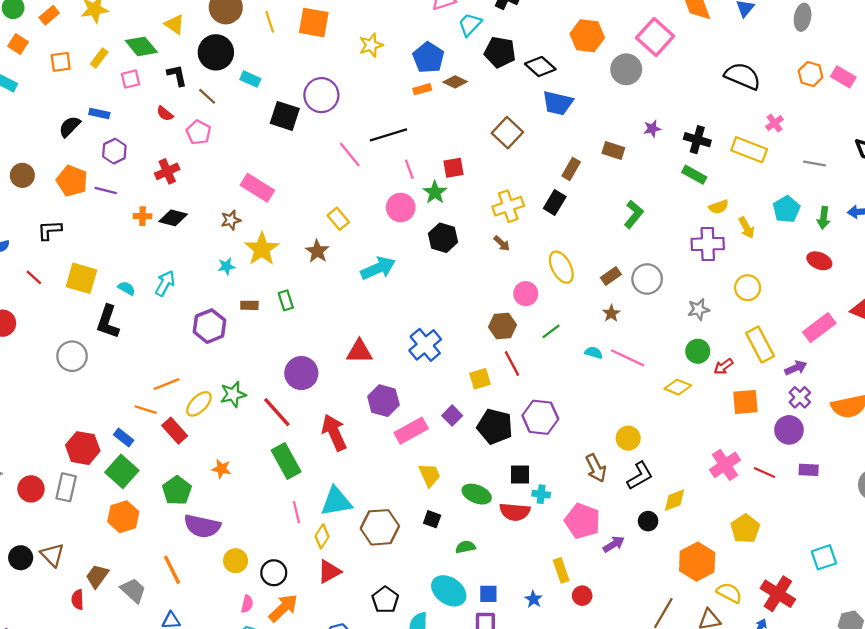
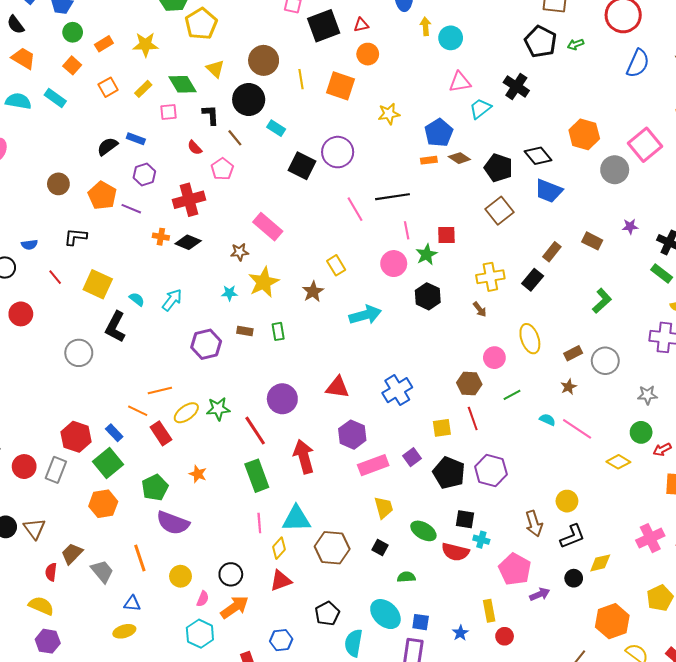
black pentagon: (500, 52) -> (498, 168), moved
orange square: (61, 62) -> (108, 87), turned -30
red cross: (167, 171) -> (189, 200), size x1.4
yellow circle: (236, 561) -> (181, 576), moved

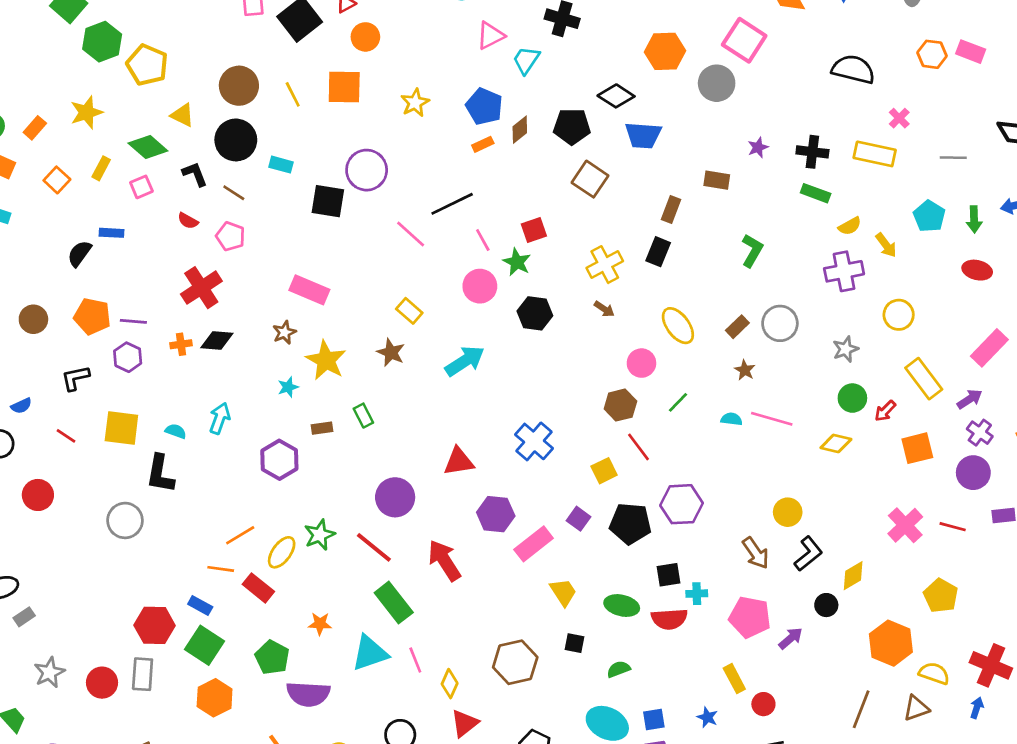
brown diamond: (459, 158) -> (520, 130), turned -55
purple hexagon: (144, 175) -> (128, 357), moved
cyan triangle: (296, 519) -> (370, 653), moved

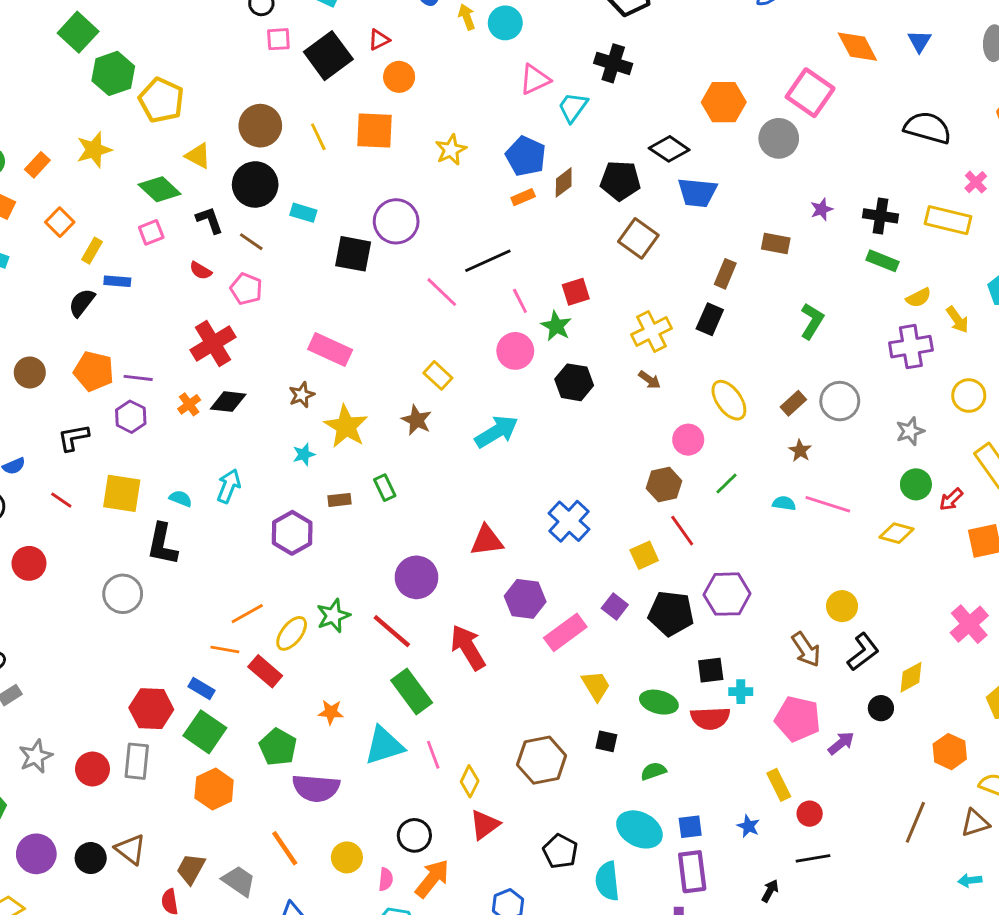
yellow rectangle: (101, 168) -> (92, 251), moved
orange cross: (181, 344) -> (189, 404), turned -30
orange hexagon: (891, 643) -> (950, 752), size x0.7

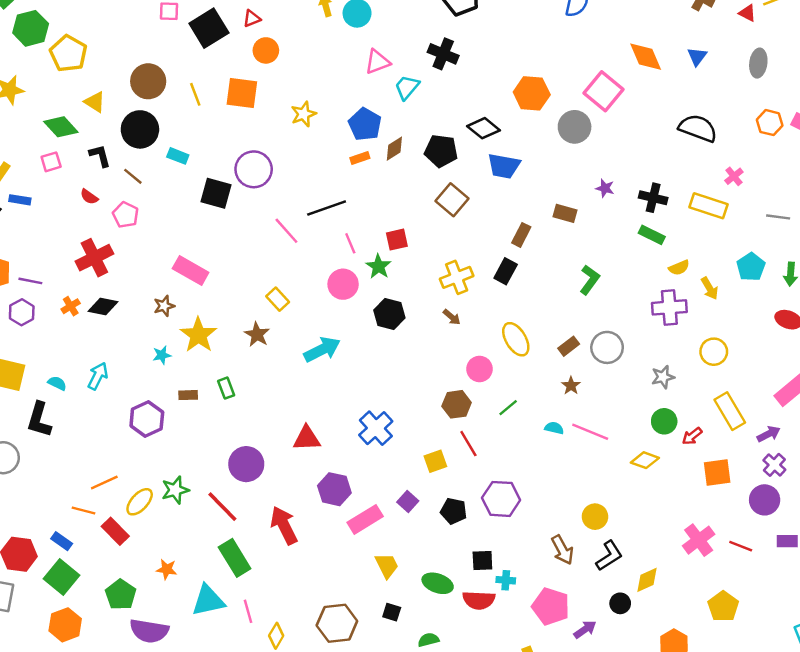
purple star: (822, 209) -> (605, 188), turned 30
black pentagon: (671, 613) -> (454, 511), size x0.7

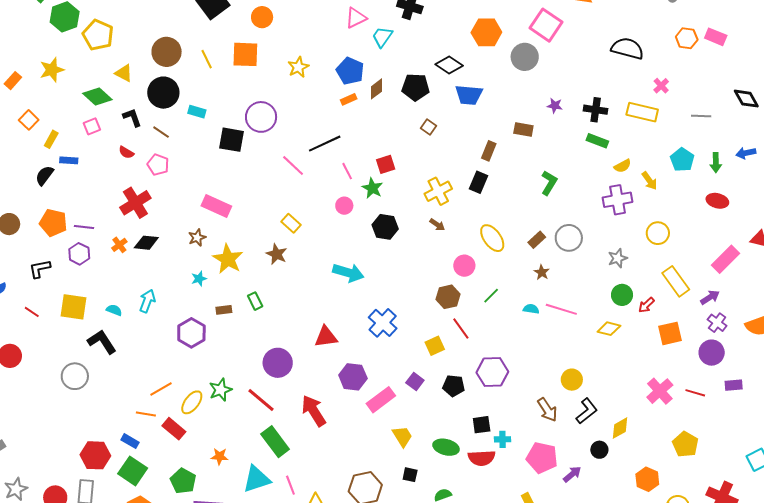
brown square: (452, 200) -> (428, 127), size x0.6
pink circle: (343, 284) -> (344, 206), size x0.7
cyan arrow: (322, 349) -> (348, 273), moved, turned 48
black L-shape: (39, 420) -> (102, 342), turned 136

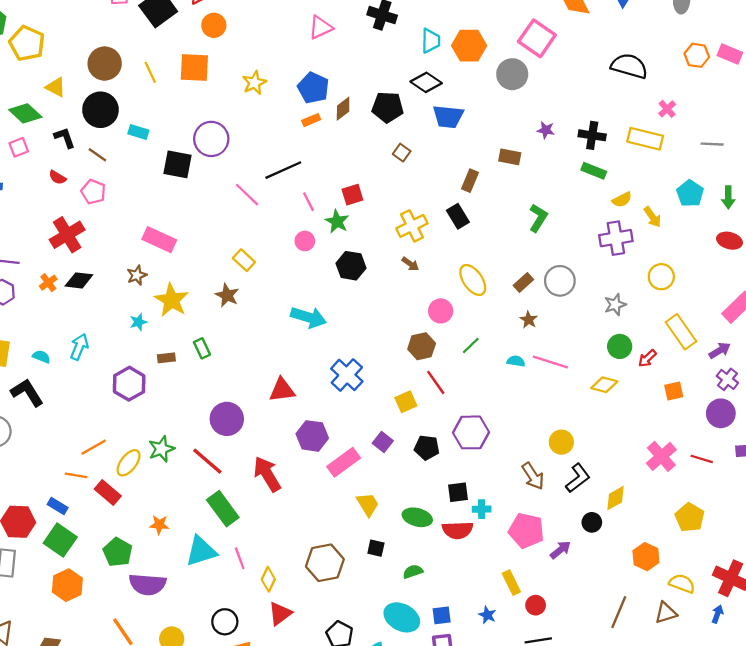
cyan trapezoid: (382, 37) -> (431, 41), moved, turned 145
black rectangle: (478, 182) -> (458, 216), turned -55
orange square: (670, 333) -> (674, 391), size x0.7

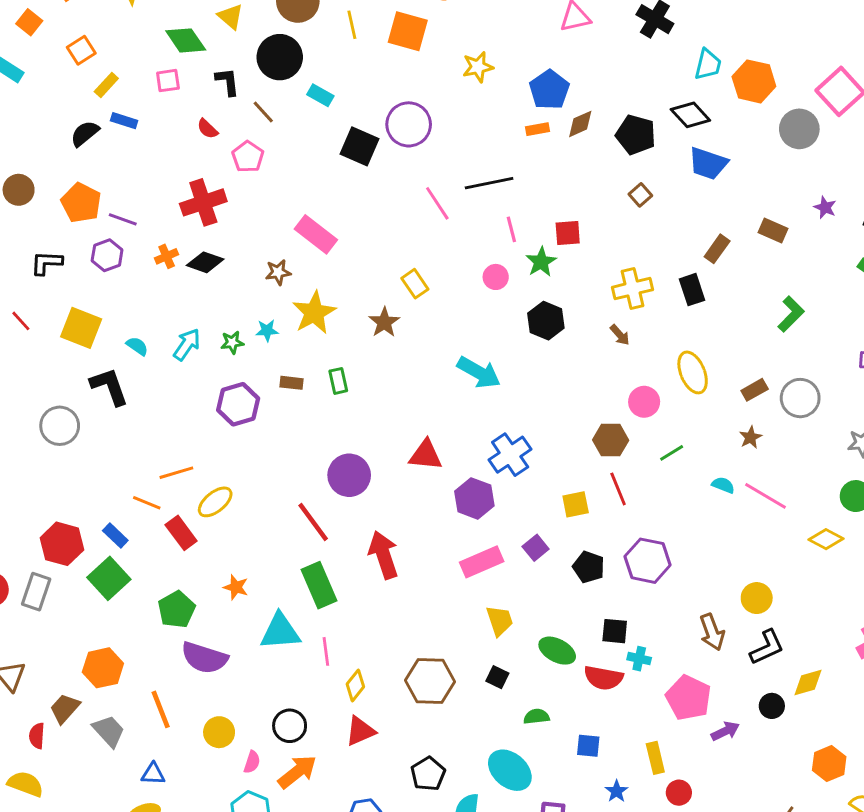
purple hexagon: (312, 436) -> (474, 498), moved
green star: (161, 449) -> (232, 342), moved, size x0.7
orange hexagon: (67, 585) -> (103, 668), moved
blue square: (442, 615) -> (588, 746), moved

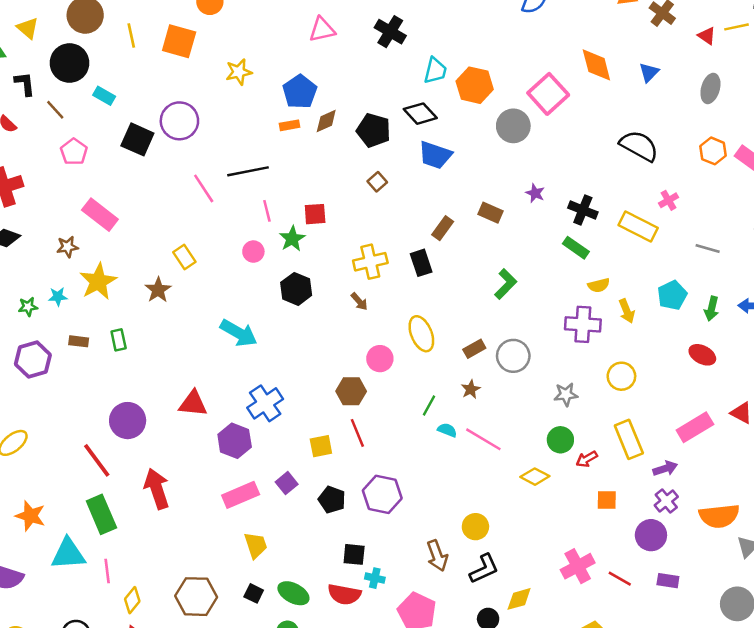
pink pentagon: (248, 157) -> (74, 152), moved
green line: (672, 453) -> (429, 405), moved, turned -30
orange star: (236, 587) -> (30, 516), size x1.4
green ellipse: (557, 651) -> (293, 593), moved

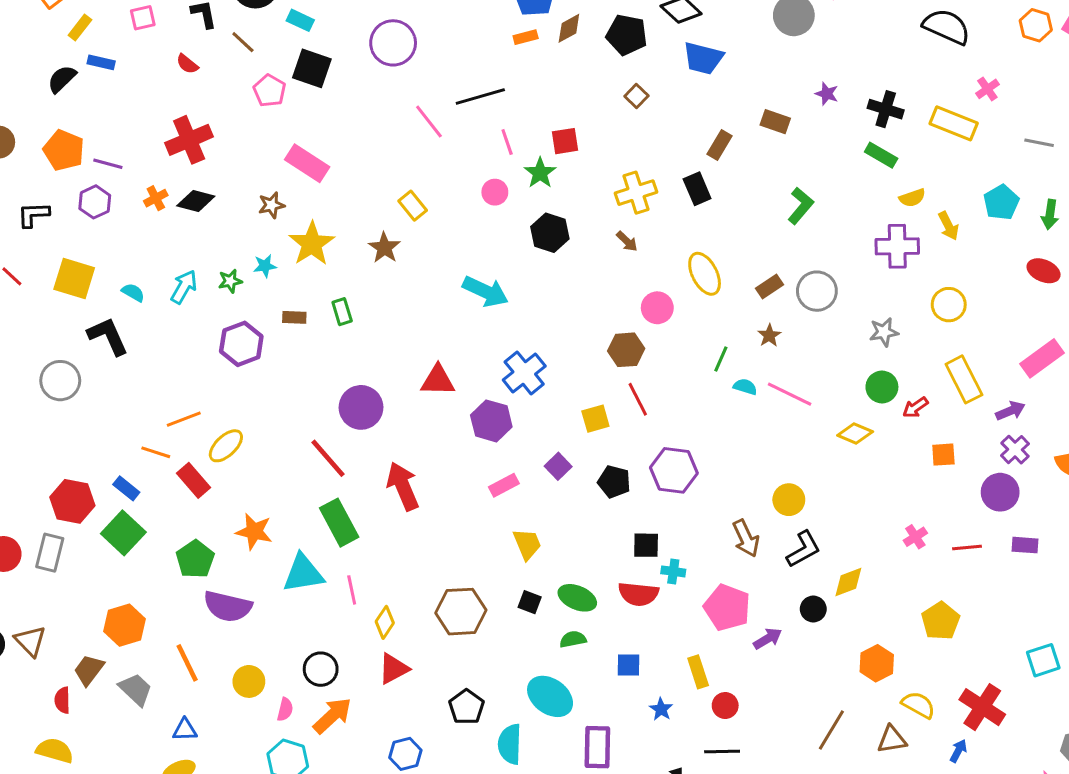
black square: (137, 139) -> (312, 68), moved
pink rectangle: (241, 495) -> (504, 485), size x0.7
pink cross: (578, 566) -> (915, 537), size x0.6
red line: (620, 579) -> (967, 547), turned -30

